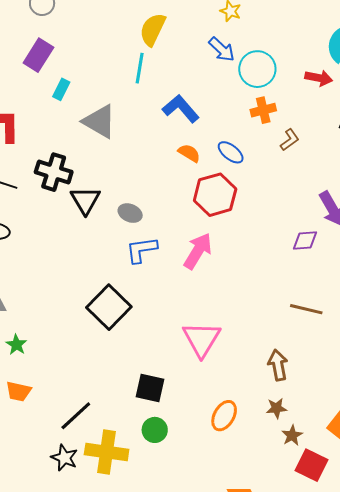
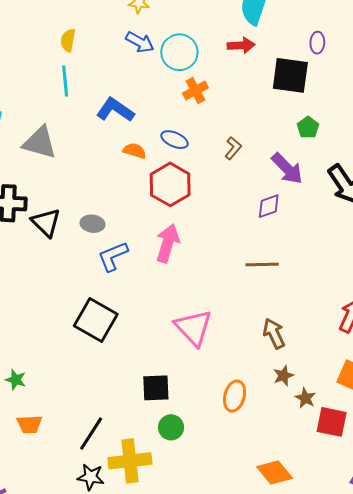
yellow semicircle: (153, 29) -> (68, 40), size x0.7
brown L-shape: (290, 140) -> (233, 148), moved
brown line: (306, 309) -> (262, 264), moved

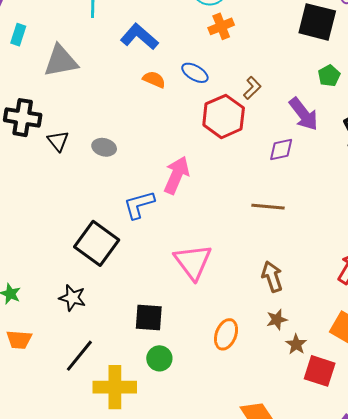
gray triangle: (40, 143) -> (61, 61), turned -33
red hexagon: (170, 184) -> (224, 116), moved
black triangle: (46, 223) -> (58, 141), size x0.7
blue L-shape: (113, 256) -> (139, 205), moved
black star: (91, 477) -> (72, 298), moved

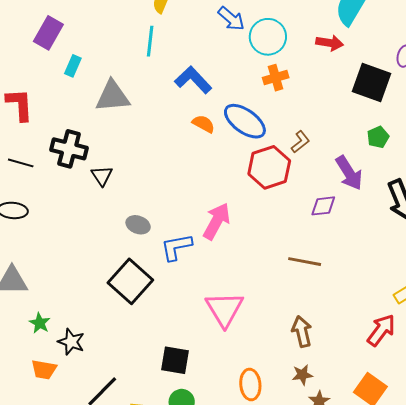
blue ellipse: (195, 73) -> (245, 121), size x1.6
gray ellipse: (104, 147) -> (138, 225), moved
black star: (72, 298) -> (71, 342), moved
orange ellipse: (226, 334) -> (250, 385), turned -32

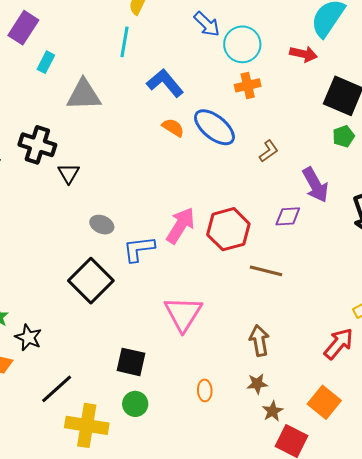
green pentagon: (378, 137) -> (343, 136), moved
red hexagon: (269, 167) -> (228, 229), moved
orange ellipse: (250, 385) -> (205, 390), size x0.7

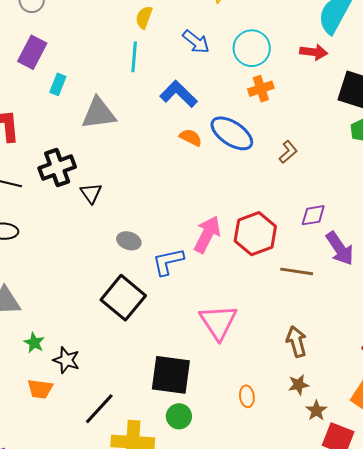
blue arrow: (207, 24) -> (196, 42), moved
black cross: (37, 145) -> (57, 168), turned -33
purple arrow: (315, 185) -> (340, 248), moved
black square: (131, 362) -> (171, 375), size x1.4

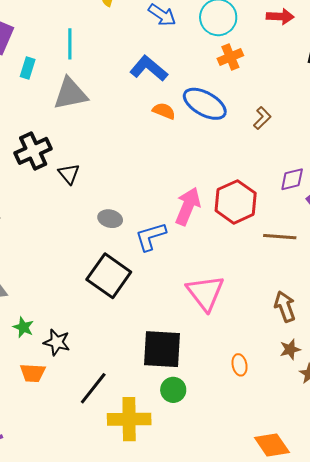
cyan line: (134, 57) -> (70, 44), moved

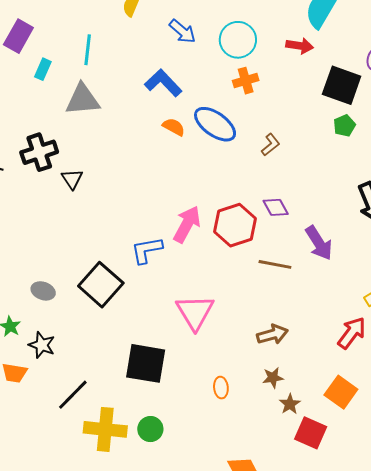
purple diamond: (292, 179) -> (276, 207), moved, turned 68
gray ellipse: (110, 219) -> (43, 291), moved
brown arrow: (285, 307) -> (272, 334), turned 88
green circle: (173, 390) -> (150, 429), moved

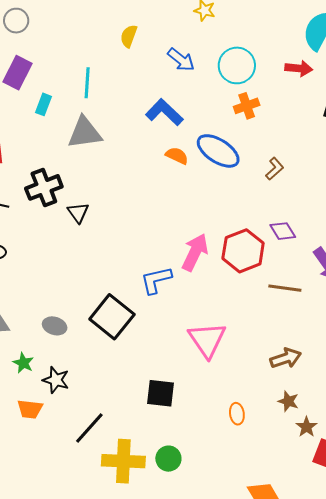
black square: (146, 363) -> (161, 393), size x0.7
brown star: (273, 378) -> (288, 401), turned 30

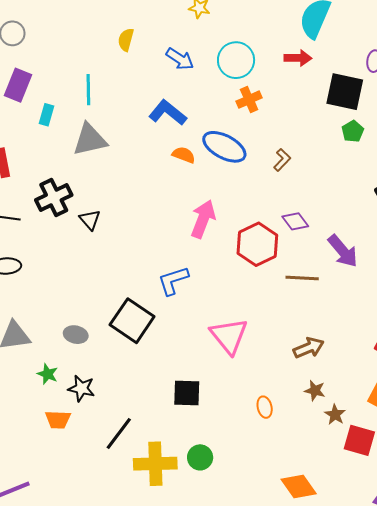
pink arrow: (195, 252) -> (203, 219), moved

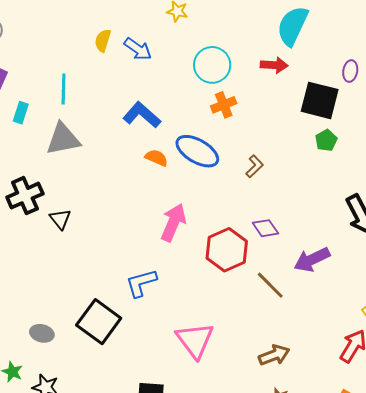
blue arrow: (180, 59) -> (138, 49), moved
purple arrow: (343, 251) -> (312, 260), turned 102
brown line: (302, 278) -> (270, 285), turned 40

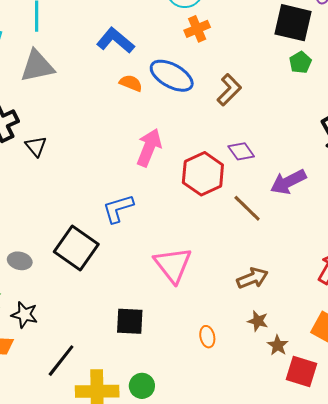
brown L-shape: (255, 166) -> (229, 90), size x1.4

